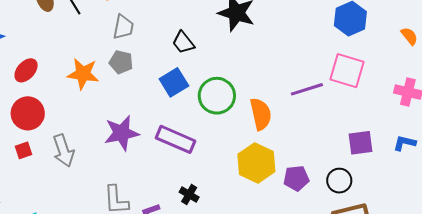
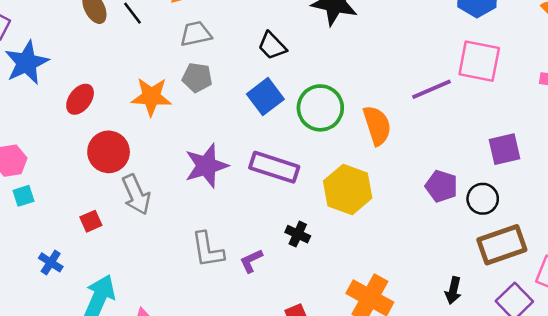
gray trapezoid: (123, 27) -> (196, 34), turned -108
red circle: (28, 113) -> (109, 152), moved
red square: (23, 150) -> (91, 221), moved
yellow hexagon: (256, 163) -> (348, 189), moved
purple pentagon: (296, 178) -> (441, 186), moved, turned 30

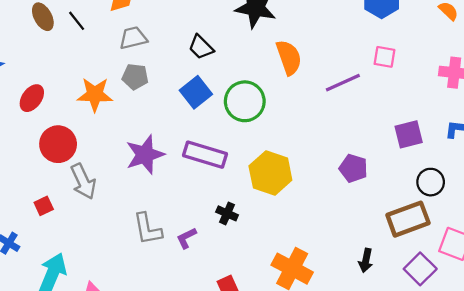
pink square: (479, 61) -> (385, 57), size x0.6
orange semicircle: (377, 125) -> (289, 57), moved
black circle: (483, 199) -> (431, 182), moved

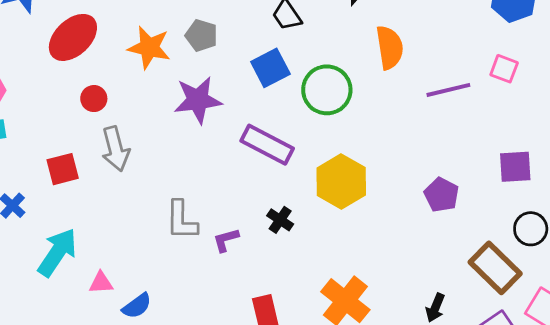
red ellipse: (32, 98) -> (73, 37), size x1.5
red circle: (58, 144) -> (94, 99), size x0.6
purple star: (145, 155) -> (198, 100), moved
red square: (44, 206) -> (63, 169), size x1.4
brown rectangle: (408, 219) -> (495, 268), turned 54

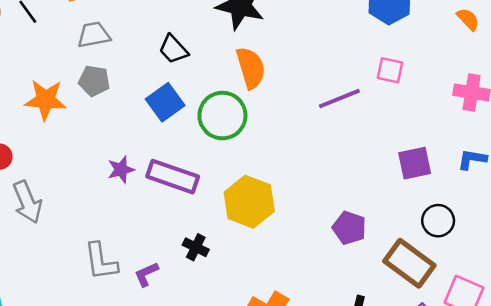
orange semicircle: (390, 48) -> (251, 68), moved
purple star: (198, 100) -> (121, 170), moved, size x0.6
purple pentagon: (441, 195) -> (349, 228), moved

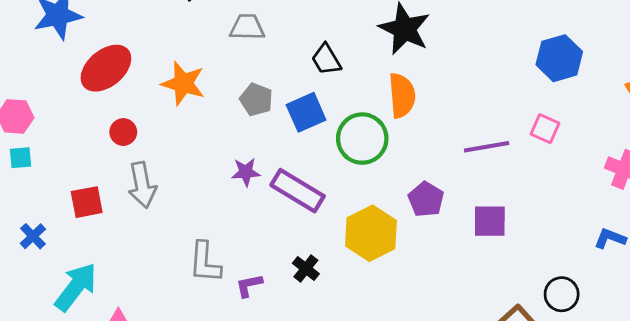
gray pentagon: (94, 81) -> (256, 100), moved
purple square: (415, 163) -> (490, 221), moved
purple pentagon: (349, 228) -> (426, 199), moved

